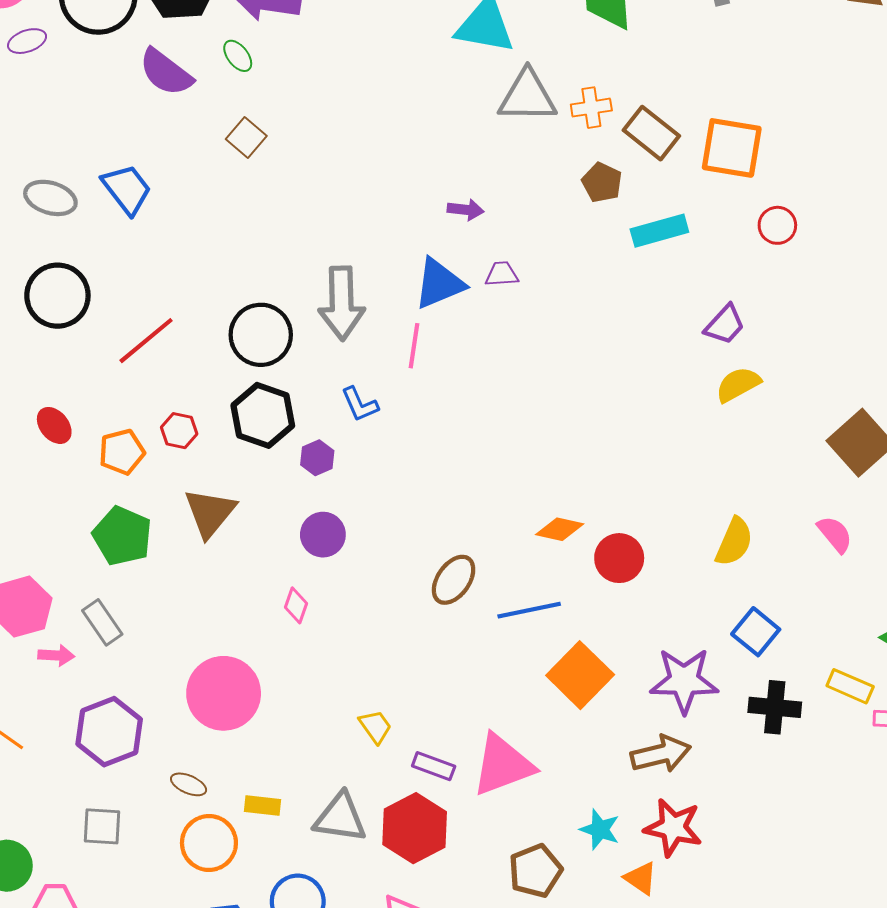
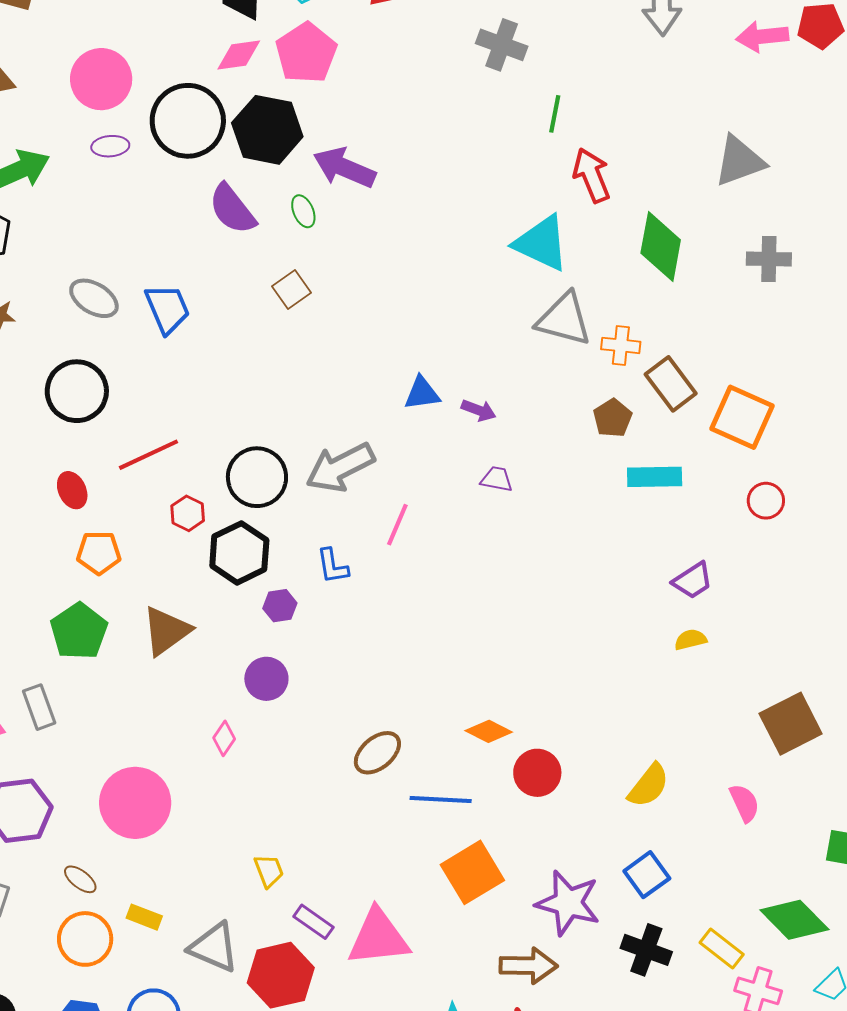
blue triangle: (439, 284) -> (422, 393), moved, size x0.7
gray arrow: (342, 303) -> (340, 467), turned 50
yellow semicircle: (738, 384) -> (690, 640), size x0.7
red ellipse: (54, 425) -> (72, 490), moved
red hexagon: (179, 431) -> (188, 513), moved

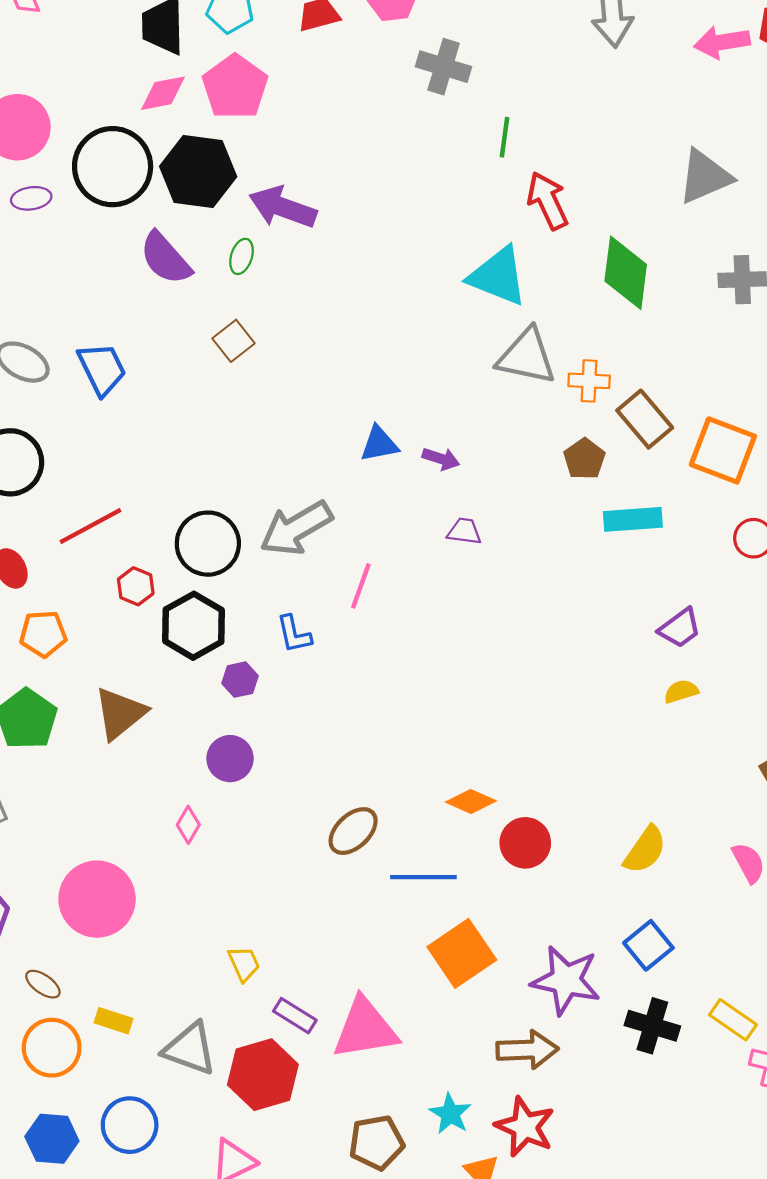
green ellipse: (303, 211) -> (242, 256), turned 44

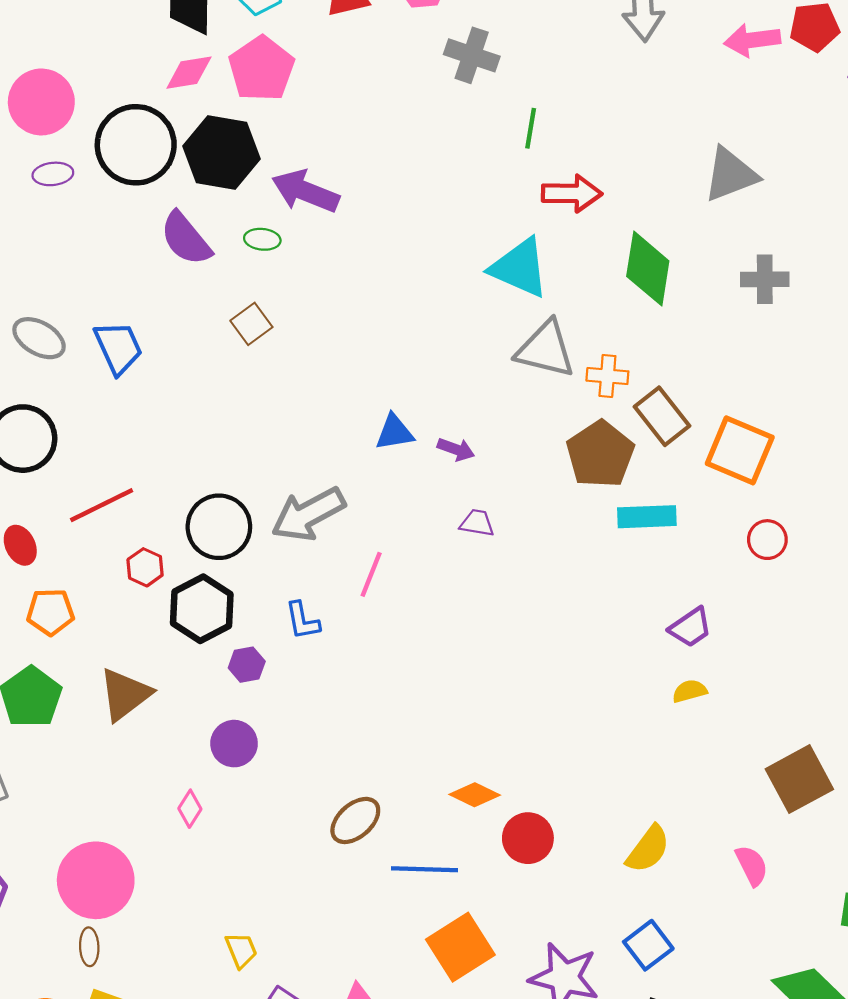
red arrow: (548, 201) -> (572, 193), turned 114
green ellipse: (242, 256) -> (262, 239), turned 76
brown pentagon: (584, 459) -> (600, 454), size x1.6
brown ellipse: (43, 984) -> (89, 947), moved, turned 51

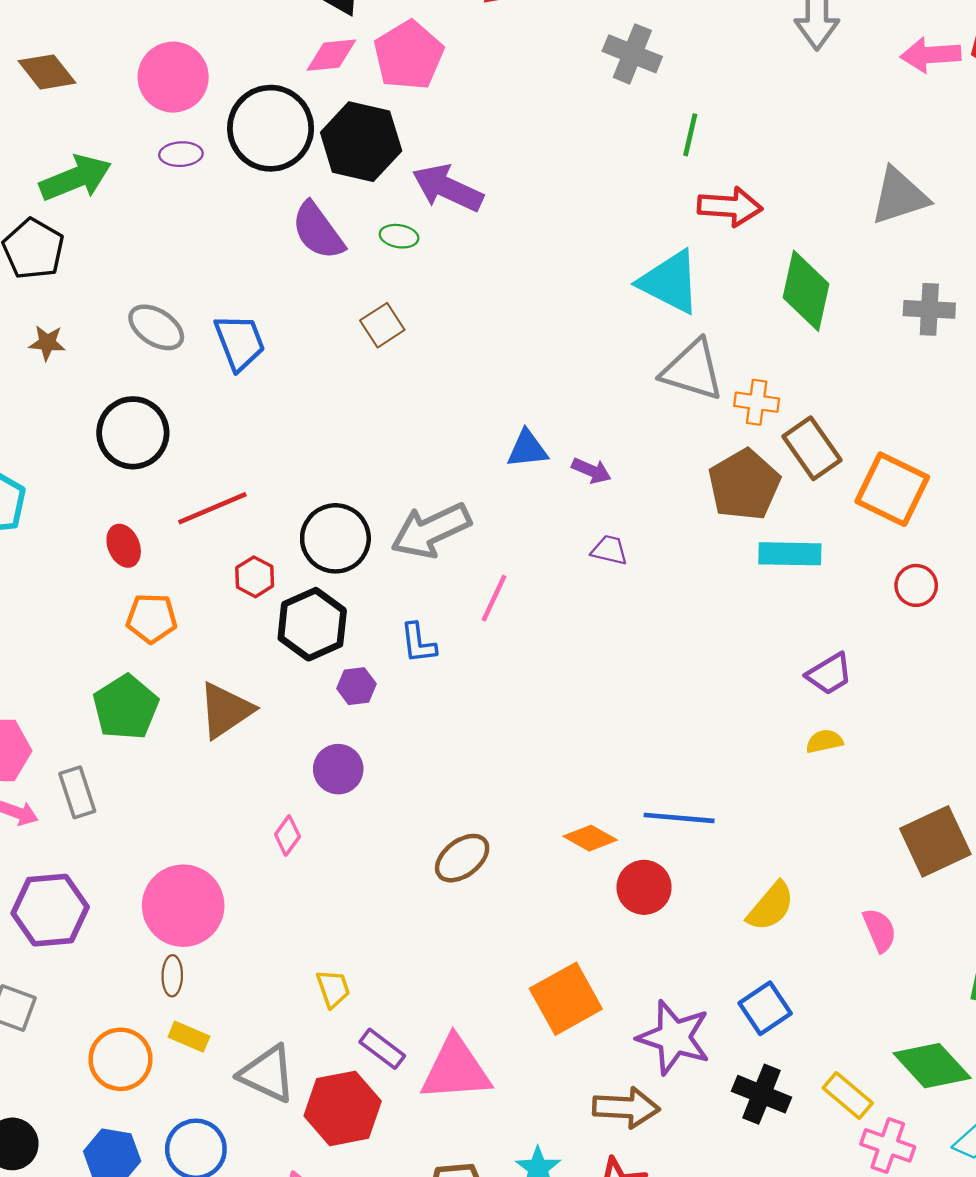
blue line: (424, 869) -> (679, 818), moved

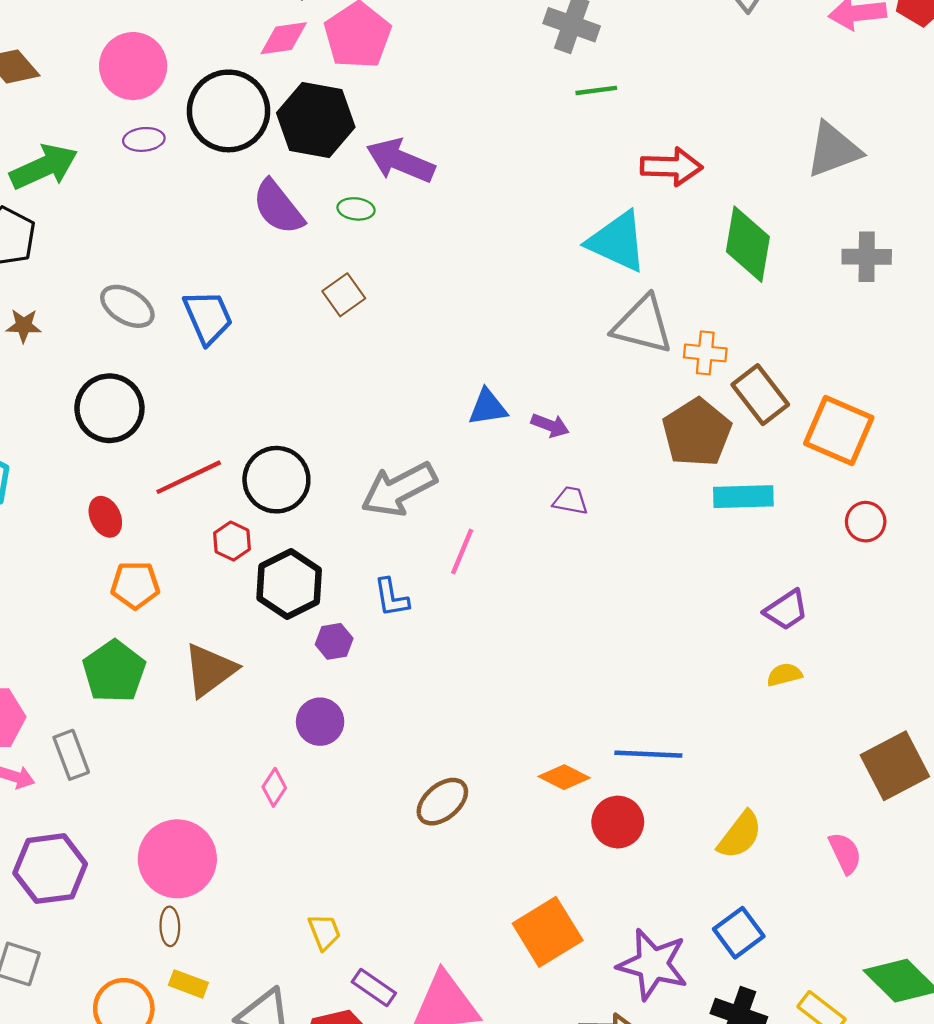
green line: (690, 135) -> (596, 90), moved, turned 72
black circle: (335, 538) -> (276, 480), moved

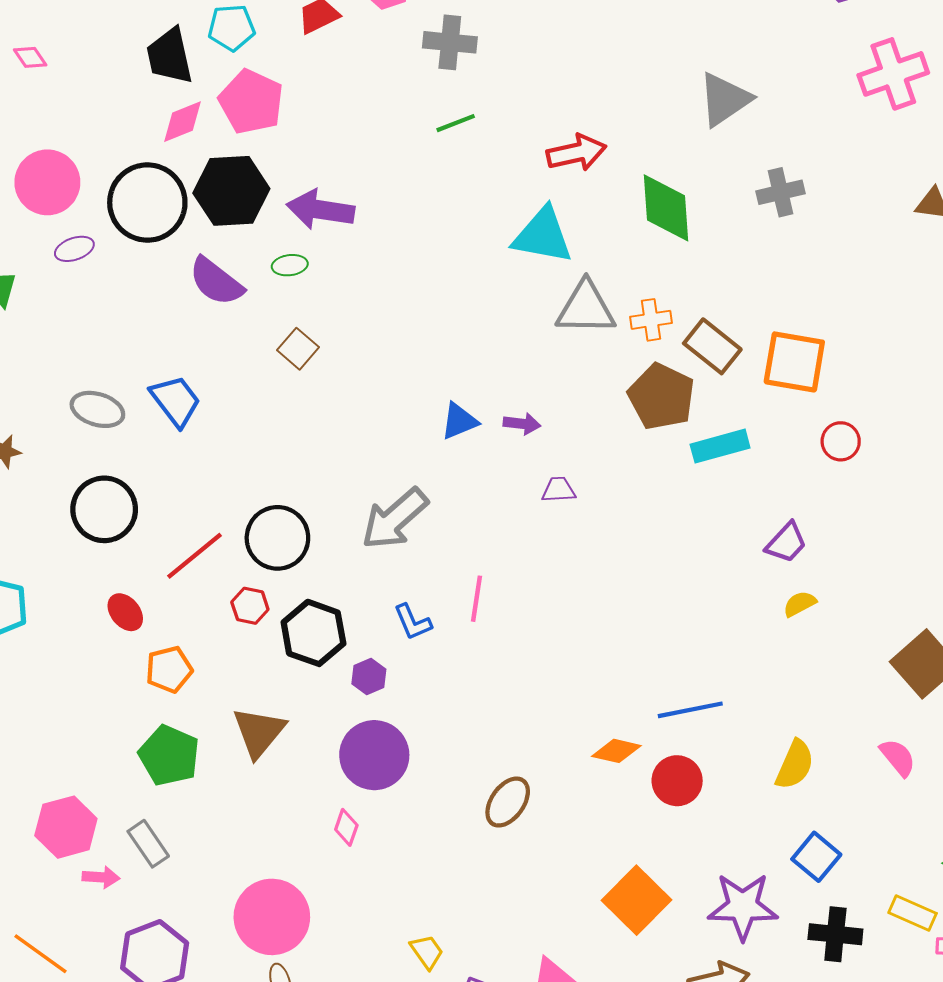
green line: (596, 90) -> (456, 123), moved
pink line: (462, 551) -> (476, 599), moved
purple circle: (320, 722) -> (374, 755), size x1.5

